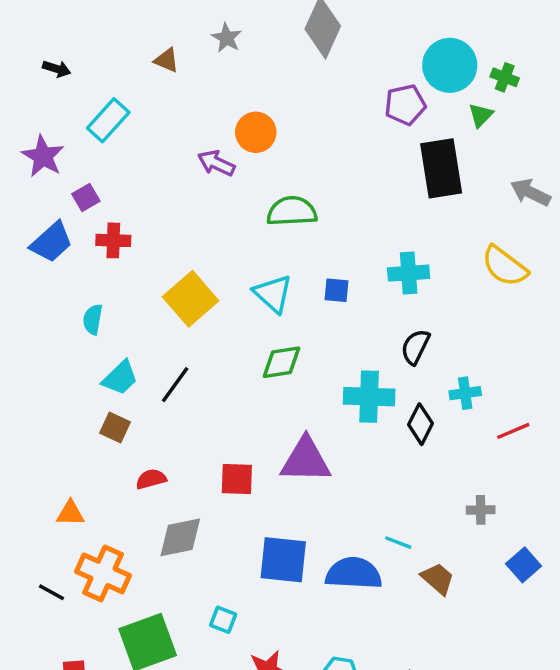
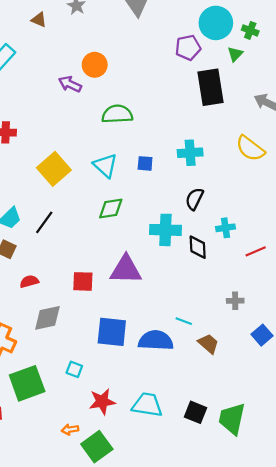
black diamond: (421, 424) -> (198, 247), turned -30

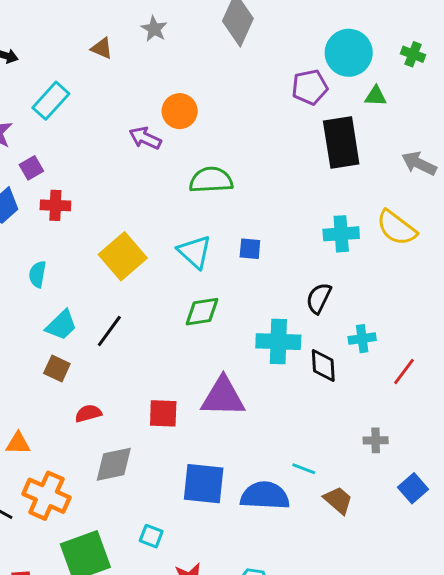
green cross: (250, 30) -> (413, 54), moved
green triangle: (235, 54) -> (376, 96), turned 49
cyan cross: (190, 153) -> (341, 234), moved
red line: (256, 251) -> (404, 371), turned -30

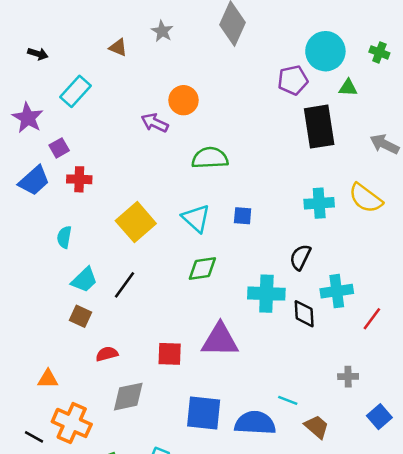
cyan cross: (362, 339) -> (337, 291), size x1.4

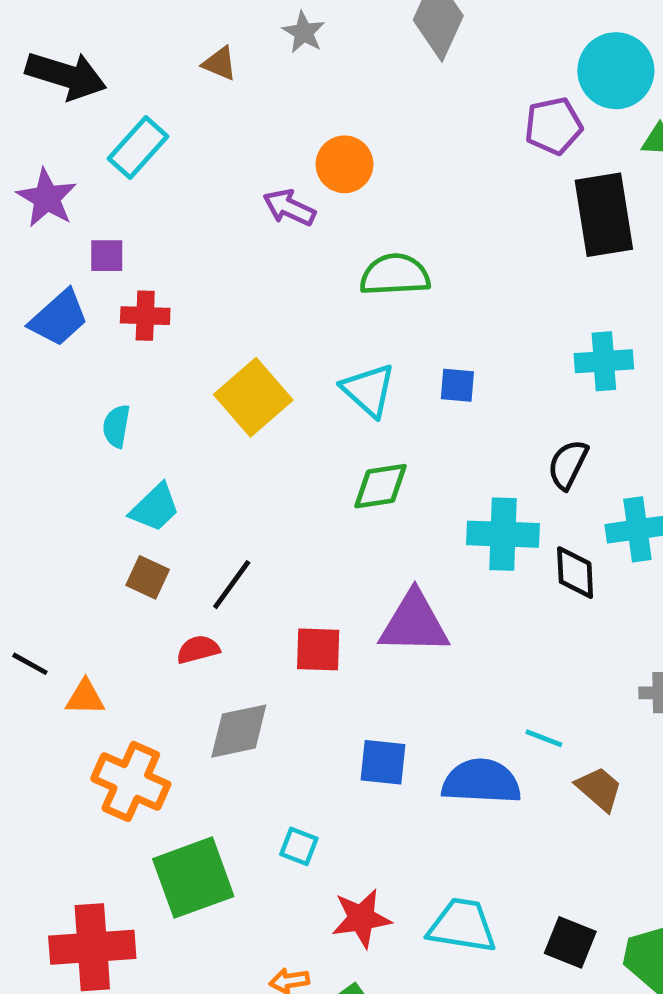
black arrow: (38, 54) -> (66, 75), size x2.0
purple square: (59, 148) -> (107, 256), turned 30
black line: (124, 285) -> (232, 585), moved
blue square: (204, 413) -> (383, 762), size x0.7
black line: (34, 437) -> (30, 664), moved

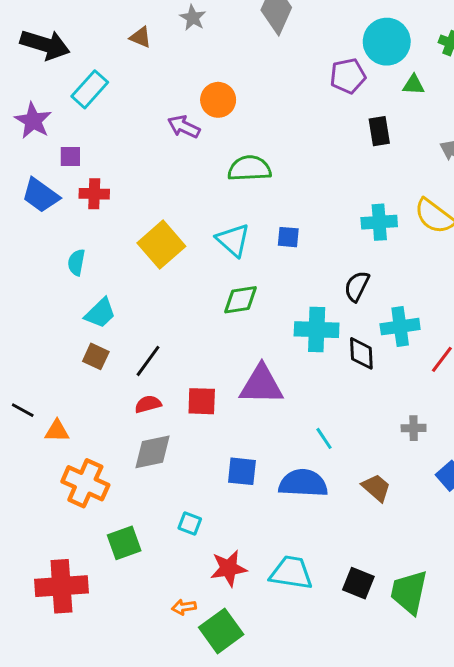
black rectangle: (604, 215) -> (379, 131), size x0.6
blue trapezoid: (59, 318) -> (41, 195), turned 78
red semicircle: (198, 649) -> (148, 404), moved
cyan line: (544, 738) -> (324, 438), moved, turned 35
green square: (193, 878) -> (124, 543), size x0.7

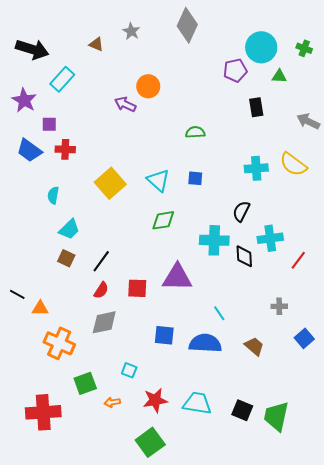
green semicircle: (249, 168) -> (195, 132), moved, size x0.7
red semicircle: (148, 404) -> (101, 290), turned 138
orange arrow: (184, 607) -> (112, 402), moved

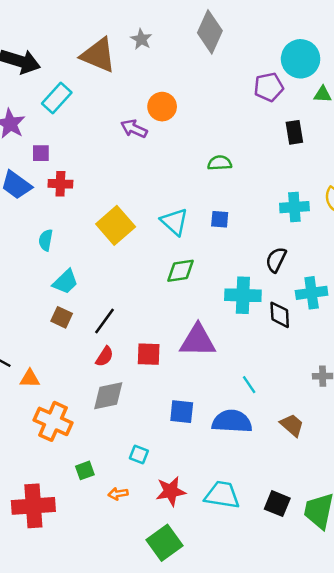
brown triangle: (96, 44) -> (98, 55), size x2.0
green square: (85, 383) -> (85, 470), size x0.7

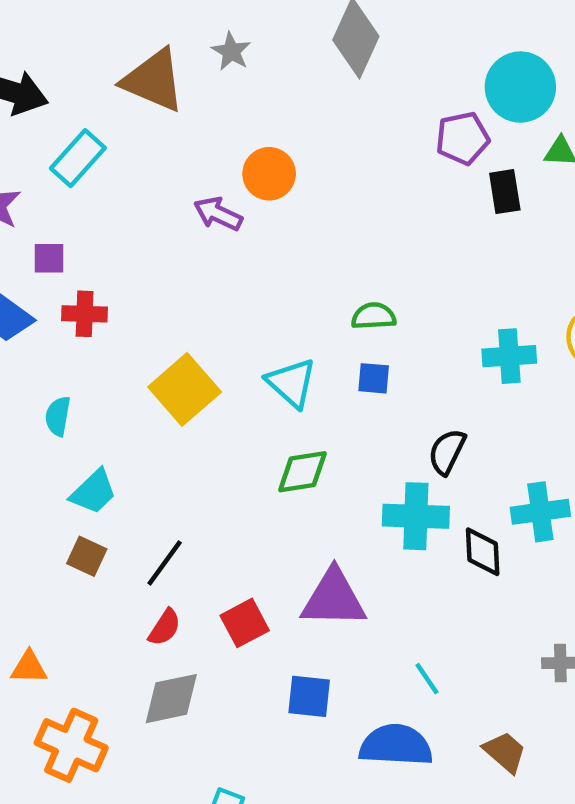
black rectangle: (294, 132) -> (505, 192), moved
green semicircle: (220, 163) -> (374, 316), moved
black semicircle: (276, 260) -> (447, 452), moved
red square: (149, 354) -> (245, 623), turned -30
blue square: (182, 412) -> (309, 696), moved

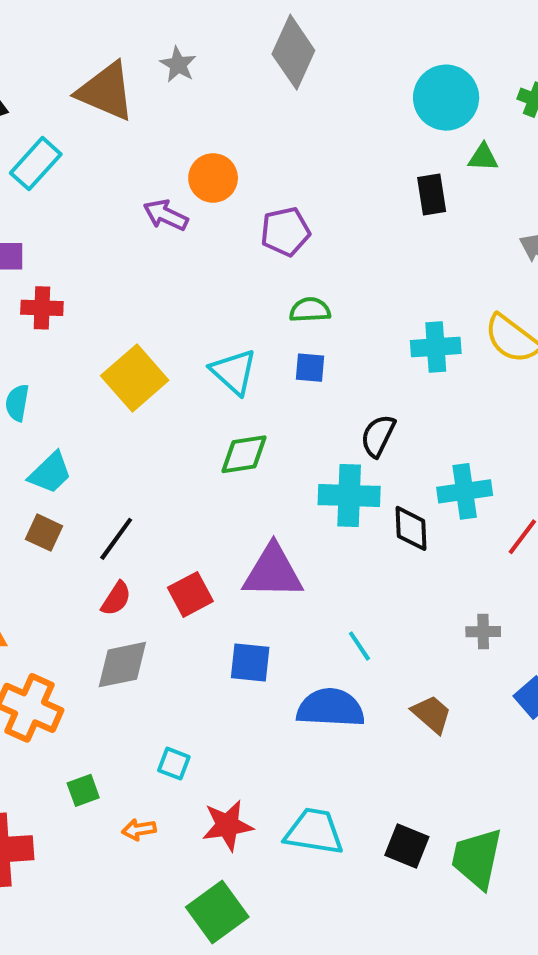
purple pentagon: (463, 138) -> (285, 232), moved

